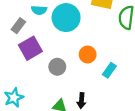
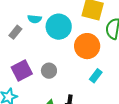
purple square: (30, 48) -> (22, 71), moved
orange circle: (88, 55) -> (87, 46), moved, size x1.6

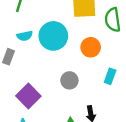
orange circle: (87, 46) -> (91, 47), size x0.7
gray circle: (49, 71) -> (69, 80), moved

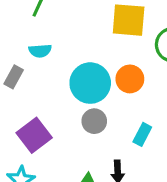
cyan circle: (53, 36) -> (90, 83), moved
cyan rectangle: (110, 76) -> (142, 134), moved

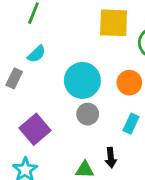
cyan semicircle: (40, 51) -> (36, 54), turned -36
orange circle: (130, 79) -> (129, 83), moved

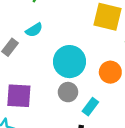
cyan rectangle: (131, 124) -> (90, 107), moved
purple square: (35, 129) -> (19, 96), turned 32

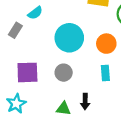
gray circle: (68, 92) -> (64, 73), moved
cyan rectangle: (90, 107) -> (105, 73), moved, turned -35

